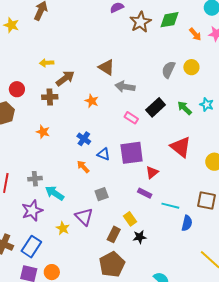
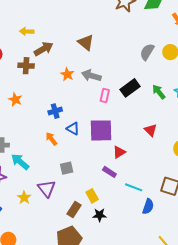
gray arrow: (125, 87) -> (91, 76), moved
pink rectangle: (131, 118) -> (105, 96), turned 64
blue cross: (84, 139) -> (55, 111), turned 32
red triangle: (181, 147) -> (150, 130), size x0.6

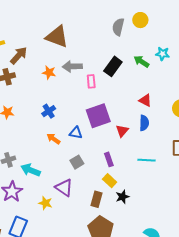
brown triangle: (86, 43) -> (57, 37), size x1.4
blue triangle: (73, 129) -> (76, 133), moved
purple rectangle: (109, 172) -> (109, 159), moved, turned 56
blue semicircle: (148, 206) -> (144, 123), moved

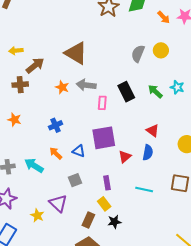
black rectangle: (113, 66) -> (126, 92), turned -72
cyan arrow: (31, 170) -> (34, 165), moved

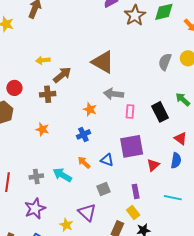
orange star: (62, 87) -> (90, 109), moved
black rectangle: (126, 92) -> (160, 112), moved

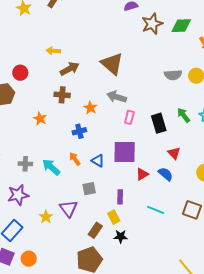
gray semicircle: (165, 62) -> (173, 75), turned -126
brown cross: (48, 94) -> (62, 95), moved
blue semicircle: (176, 161) -> (166, 174), turned -70

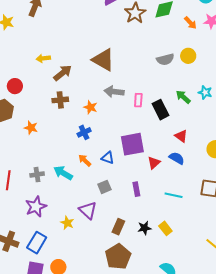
pink rectangle: (129, 117) -> (138, 100), moved
orange star: (40, 119) -> (31, 128), moved
yellow rectangle: (114, 217) -> (165, 228), moved

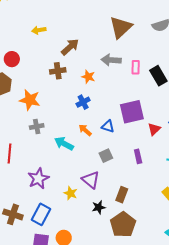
brown triangle: (103, 60) -> (121, 27), moved, turned 50
brown arrow: (63, 73) -> (70, 47), moved
orange star: (31, 128) -> (30, 100), size x1.5
gray cross: (37, 175) -> (37, 126), moved
black star: (144, 228) -> (99, 207), moved

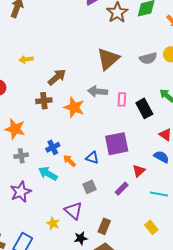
orange star: (88, 77) -> (74, 107), size x1.5
blue cross: (83, 102) -> (53, 147), moved
red triangle: (154, 129) -> (139, 171), moved
purple rectangle: (138, 156) -> (122, 189), turned 56
purple star: (38, 179) -> (21, 192), moved

